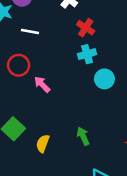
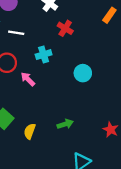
cyan cross: (87, 54) -> (44, 55), moved
green arrow: (83, 136) -> (65, 124), turned 98

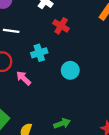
cyan circle: (83, 73) -> (70, 70), moved

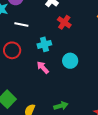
pink arrow: (24, 78) -> (43, 67), moved

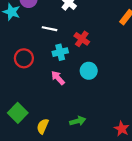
red cross: (64, 22) -> (82, 39), moved
white line: (21, 24) -> (49, 29), moved

